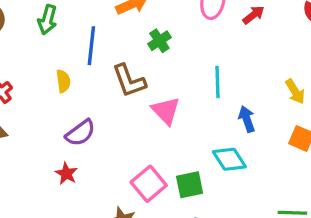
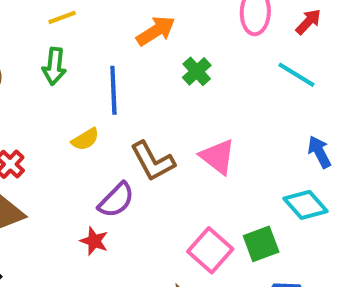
yellow semicircle: (63, 81) -> (85, 139), turned 75
brown L-shape: (129, 81) -> (153, 161), moved
cyan line: (218, 82) -> (296, 75), moved, turned -48
red star: (66, 174) -> (94, 241), moved

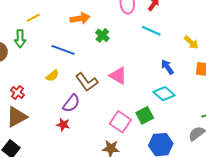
orange arrow: (156, 31) -> (80, 18), turned 30
green arrow: (54, 66) -> (20, 39), moved
blue line: (113, 90) -> (63, 50), turned -60

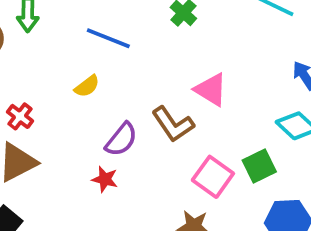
brown L-shape: (87, 82) -> (173, 124), moved

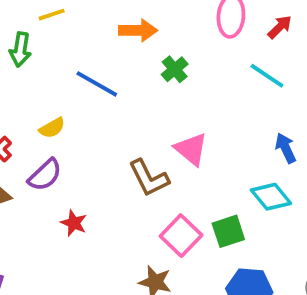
yellow semicircle: (87, 86) -> (52, 128), moved
purple semicircle: (121, 139) -> (45, 175), moved

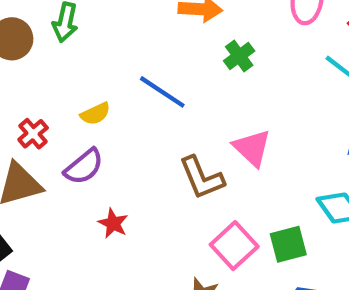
blue line: (97, 84) -> (162, 92), moved

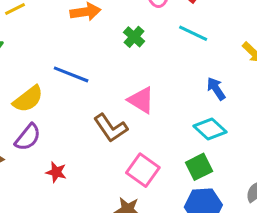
green cross: (239, 56) -> (134, 37), moved
yellow semicircle: (95, 114) -> (28, 99), size x1.5
green square: (288, 244) -> (199, 167), moved

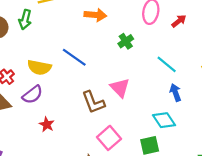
cyan line: (193, 33) -> (167, 64), moved
yellow semicircle: (28, 99) -> (39, 67), turned 35

